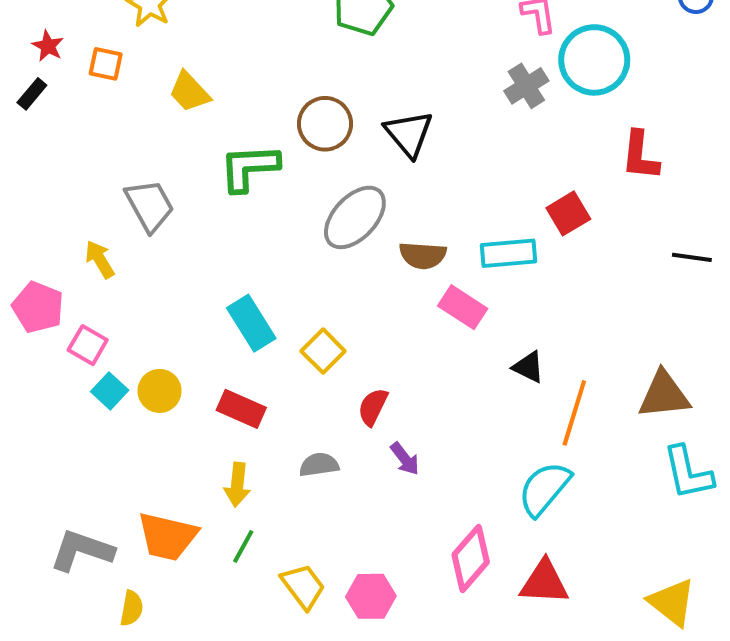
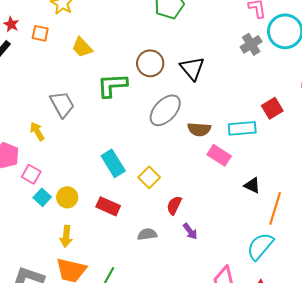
yellow arrow: (237, 485) -> (66, 236), moved

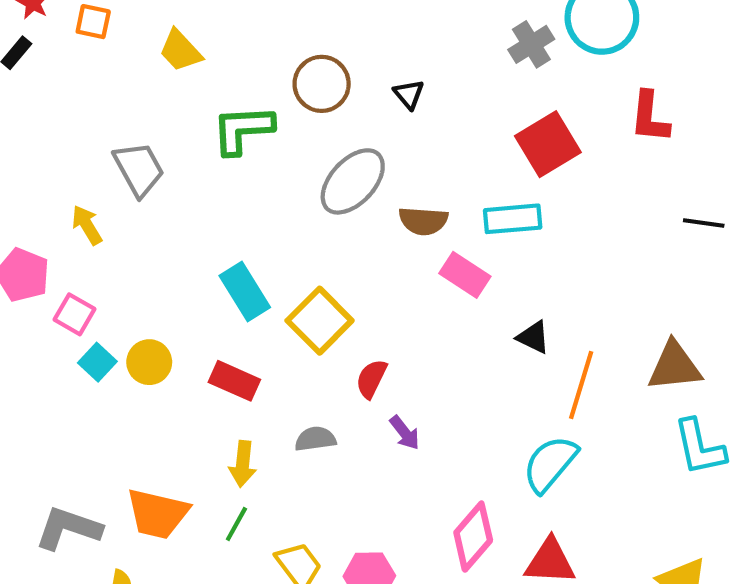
black triangle: (192, 68) -> (409, 94), size x0.6
red square: (272, 108) -> (548, 144), moved, size x1.4
yellow square: (149, 177) -> (320, 321), size x1.4
yellow arrow: (66, 236) -> (243, 464), moved

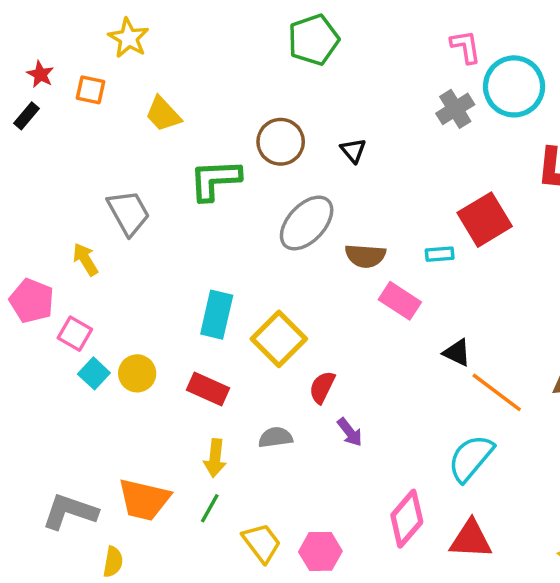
red square: (548, 144) -> (485, 220), moved
cyan rectangle: (513, 219) -> (440, 254), size x0.6
cyan rectangle: (245, 292) -> (217, 315), turned 45
orange line: (581, 385) -> (497, 392), turned -70

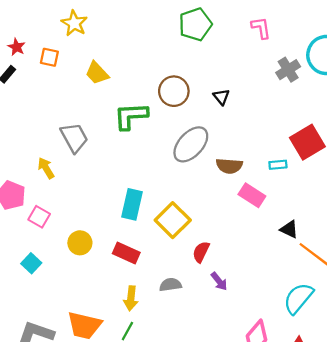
pink L-shape: (466, 47) -> (261, 28), moved
cyan square: (94, 373) -> (31, 263), moved

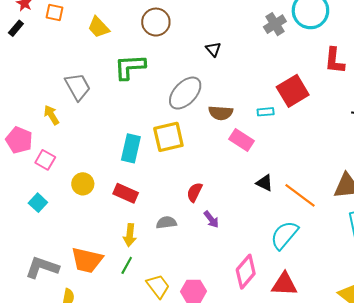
brown circle: (174, 91) -> (156, 22), moved
yellow square: (173, 220) -> (168, 137), moved, turned 32
black triangle: (289, 229) -> (265, 183), moved

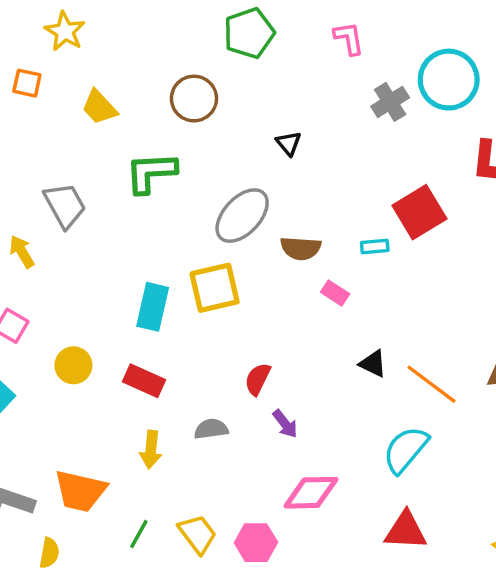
pink rectangle: (242, 140) -> (335, 293), size x0.7
green line: (127, 265) -> (139, 534), moved
pink diamond: (246, 272) -> (311, 493), moved, turned 48

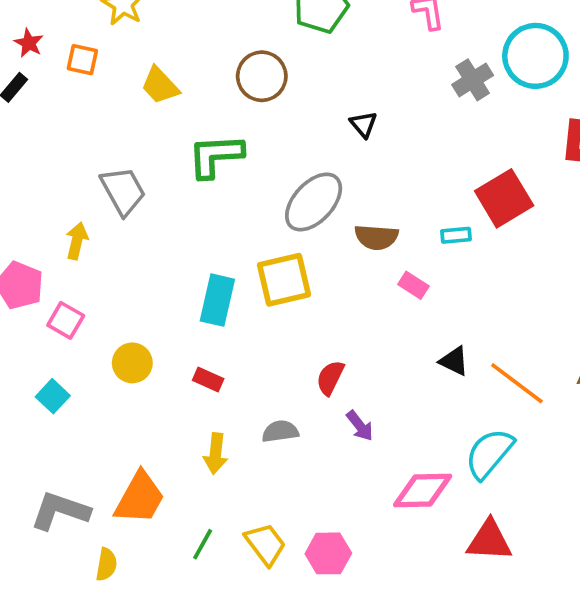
yellow arrow: (22, 252) -> (77, 241), turned 44
red rectangle: (144, 381) -> (208, 380), size x0.7
orange trapezoid: (80, 491) -> (140, 498), turned -74
pink diamond: (311, 493) -> (423, 491), moved

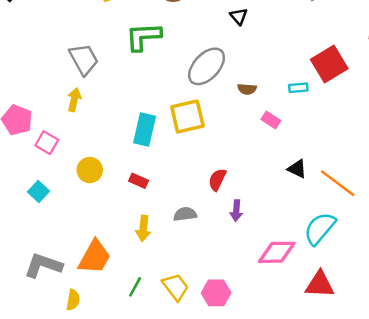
brown semicircle: (376, 237) -> (247, 89), size x0.7
yellow arrow: (77, 241) -> (74, 100), moved
purple arrow: (360, 426) -> (236, 211), turned 42

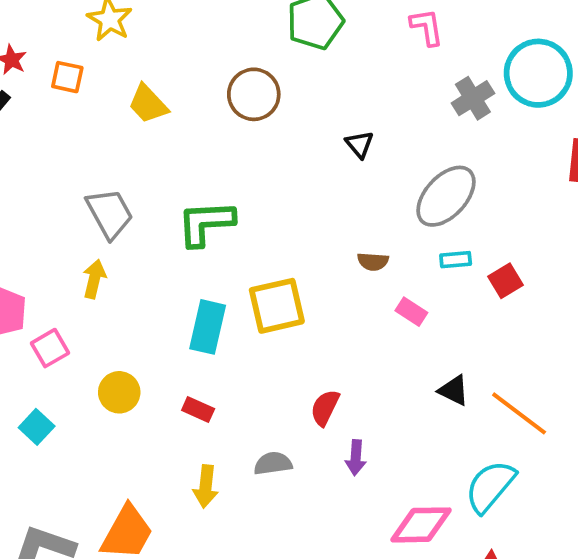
green L-shape: (143, 37) -> (206, 223), moved
red square: (329, 64) -> (506, 281), moved, size x0.6
gray ellipse: (207, 66) -> (446, 196), moved
pink square: (47, 143) -> (50, 348), turned 30

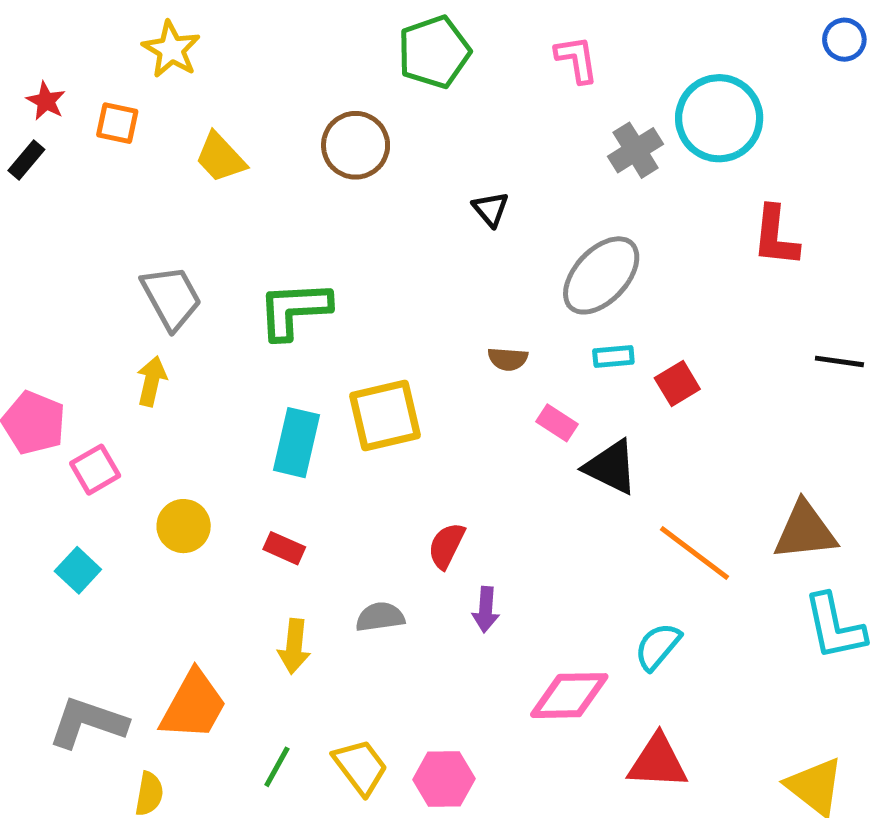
black triangle: (454, 390) -> (611, 467), moved, size x1.4
cyan semicircle: (490, 486) -> (658, 646), size x0.7

